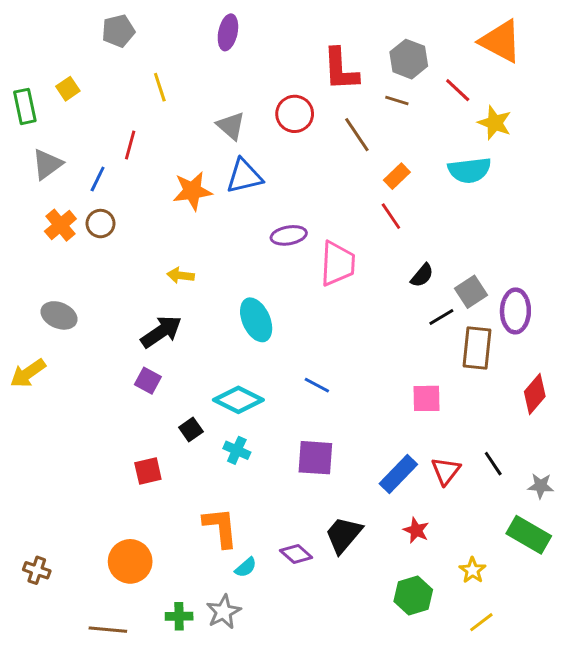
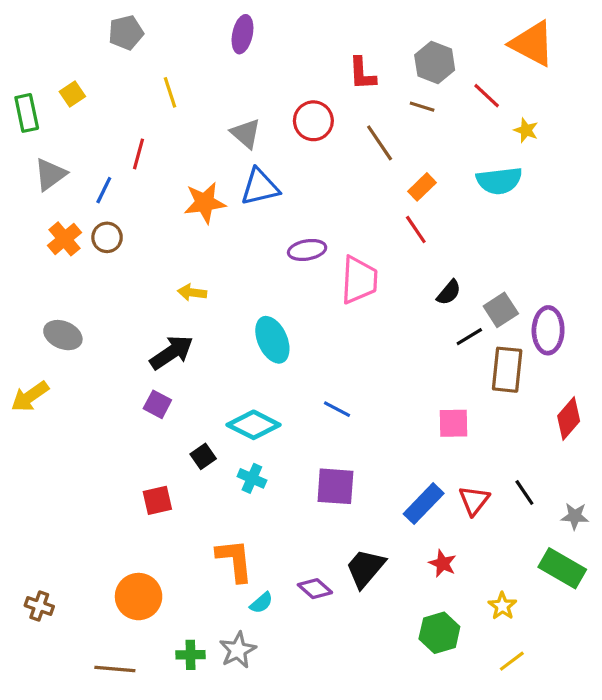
red L-shape: (341, 69) -> (362, 74), size x0.7
yellow star: (495, 123) -> (526, 130), size x0.7

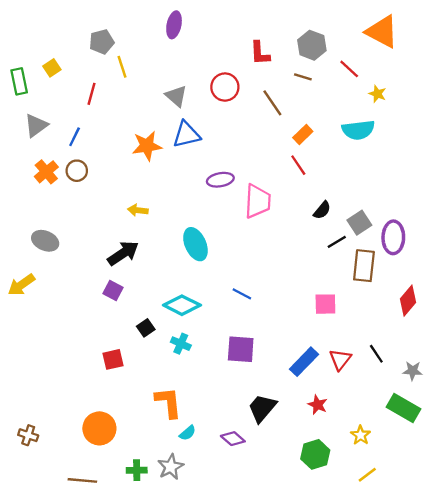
gray pentagon: (126, 33) -> (102, 42), moved
red line: (139, 154) -> (91, 94), moved
purple diamond: (315, 589) -> (233, 439), moved

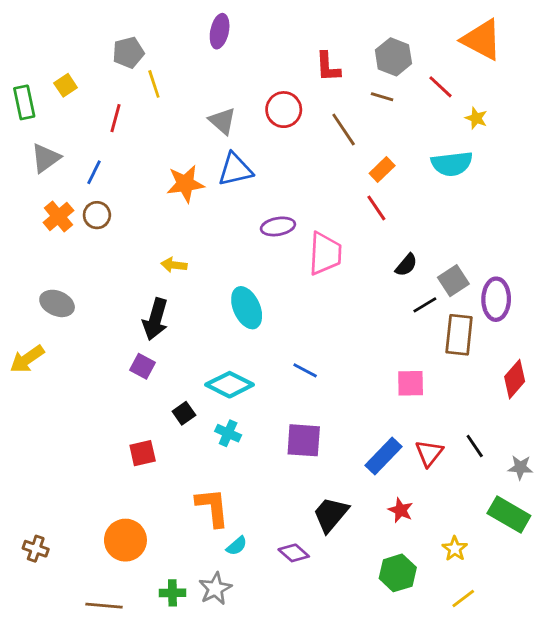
black arrow: (123, 253) -> (155, 319), turned 140

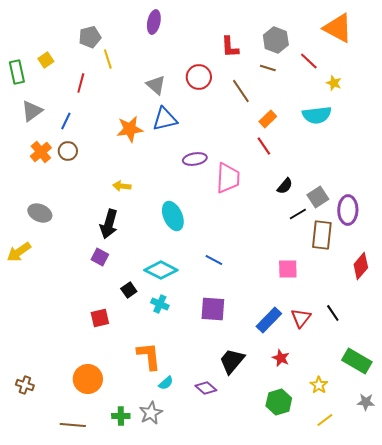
gray star: (520, 467) -> (366, 402), moved

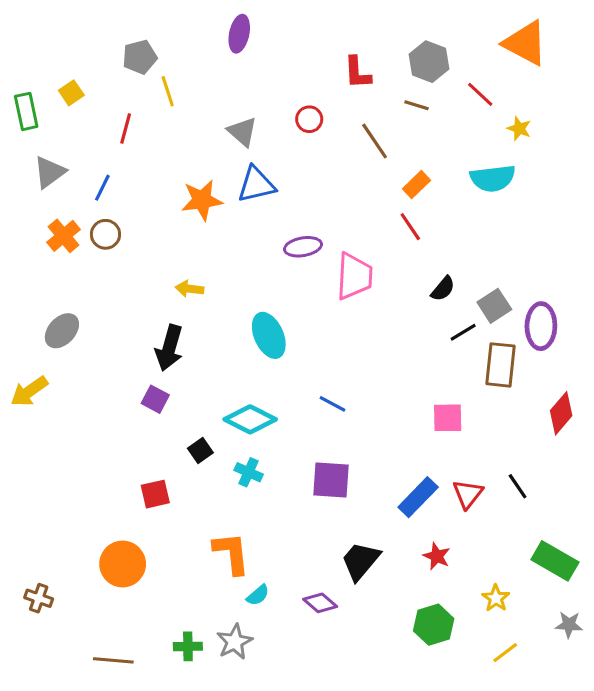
red circle: (199, 77) -> (309, 119), size x0.7
gray ellipse: (40, 213) -> (62, 331), turned -70
orange circle: (88, 379) -> (123, 564), moved

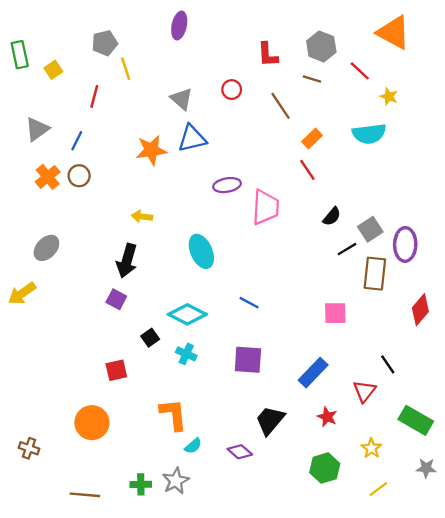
green rectangle: (26, 111) -> (20, 55), moved
red triangle: (468, 494) -> (364, 391), moved

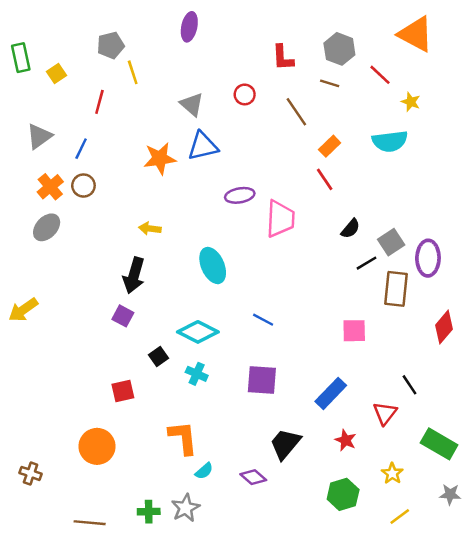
gray ellipse: (46, 248) -> (47, 227), moved

